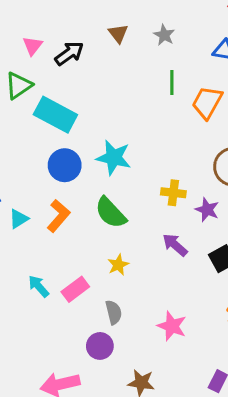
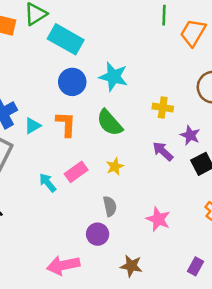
purple star: (207, 210) -> (190, 135), moved
orange L-shape: (58, 216) -> (66, 124), turned -40
pink rectangle: (75, 289) -> (76, 172), moved

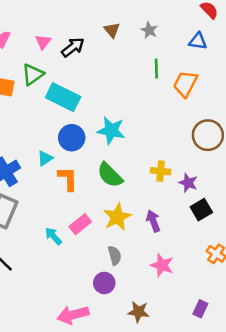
yellow cross: (163, 108) -> (161, 171), moved
cyan triangle: (32, 126) -> (45, 158), moved
purple arrow: (163, 151) -> (153, 221), moved, turned 30
yellow star: (115, 167) -> (117, 217), size x1.6

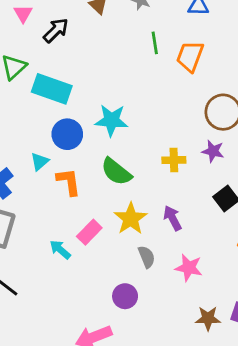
pink triangle: (43, 42) -> (23, 14), moved
purple star: (188, 183) -> (213, 151), moved
gray semicircle: (115, 255) -> (147, 257), moved
brown star: (138, 312) -> (208, 318), moved

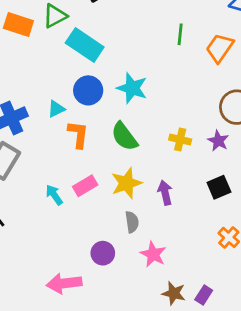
green line: (155, 43) -> (180, 34), moved
pink star: (189, 268) -> (153, 254), moved

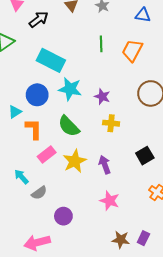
cyan rectangle: (85, 45) -> (51, 60), moved
purple star: (218, 141) -> (102, 97), moved
pink rectangle: (85, 186) -> (47, 155), moved
gray semicircle: (132, 222) -> (39, 193), moved, turned 70
pink star: (153, 254) -> (110, 201), moved

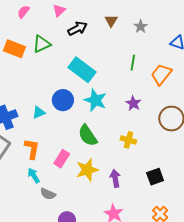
purple star: (102, 97) -> (133, 103), moved
orange L-shape: (34, 129) -> (32, 149), moved
pink rectangle: (47, 155) -> (62, 159), turned -30
gray semicircle: (39, 193) -> (48, 194), turned 49

